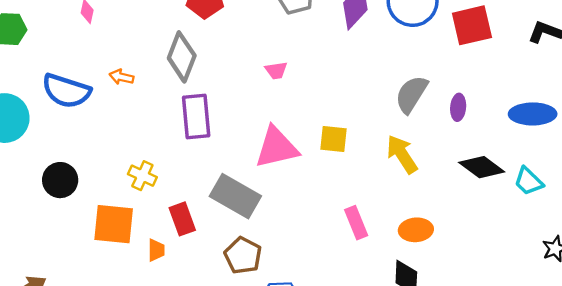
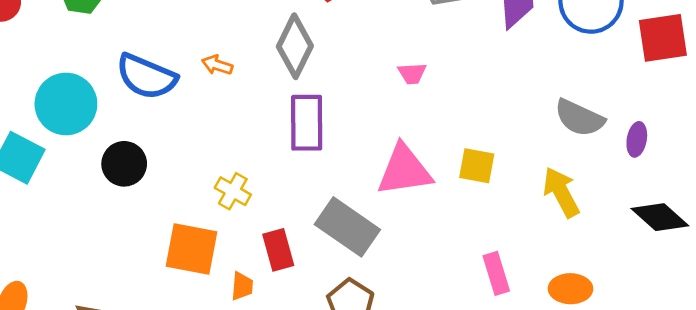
gray semicircle: (411, 94) -> (579, 118), turned -102
black circle: (60, 180) -> (124, 164), moved

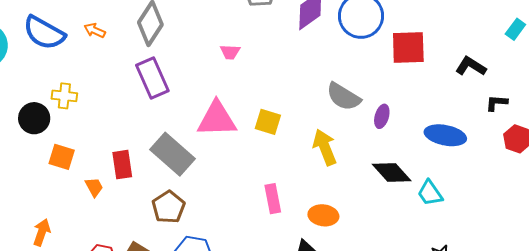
purple rectangle: (307, 123) -> (152, 78), turned -30
black circle: (124, 164) -> (34, 118), moved
yellow cross: (233, 191) -> (64, 96), moved, turned -30
orange square: (191, 249) -> (62, 157), size x0.7
orange trapezoid: (242, 286) -> (94, 187), turned -40

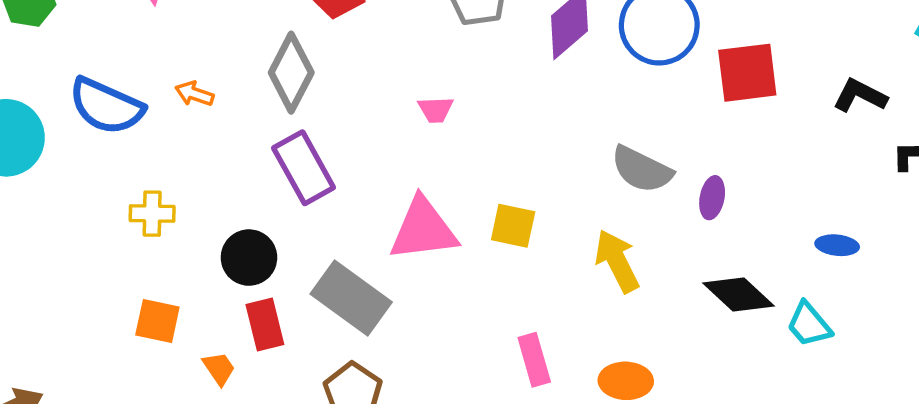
black circle: (34, 118) -> (249, 258), moved
blue ellipse: (445, 135) -> (837, 245), moved, size x0.6

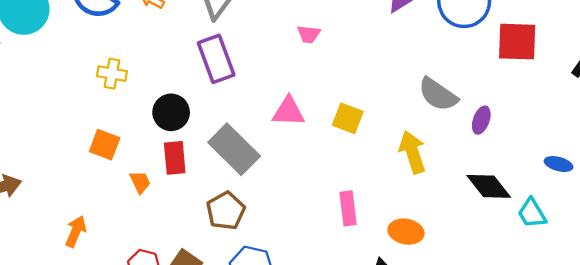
pink triangle: (423, 229) -> (288, 112), size x0.7

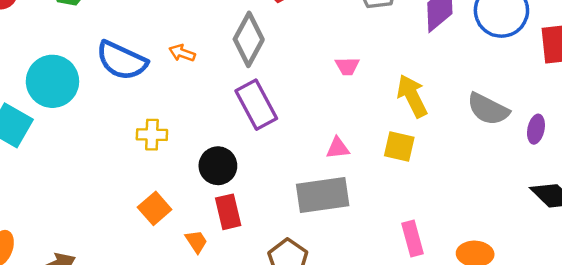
pink triangle: (288, 112) -> (338, 148), size x0.7
orange square: (105, 145) -> (155, 208), turned 36
gray rectangle: (234, 149) -> (323, 195), moved, turned -45
yellow arrow: (412, 152) -> (412, 96), moved

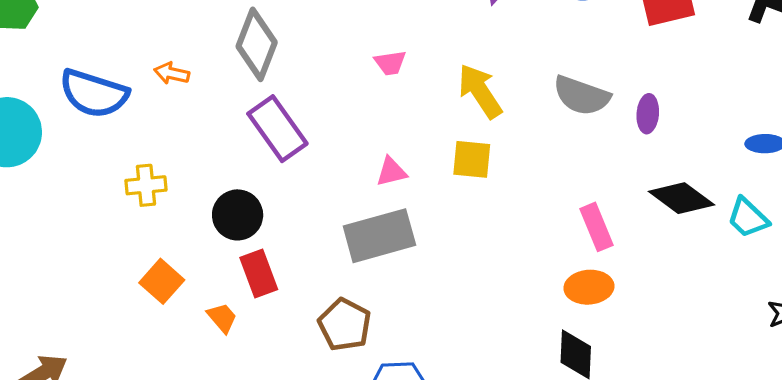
pink rectangle: (413, 238) -> (597, 227), moved

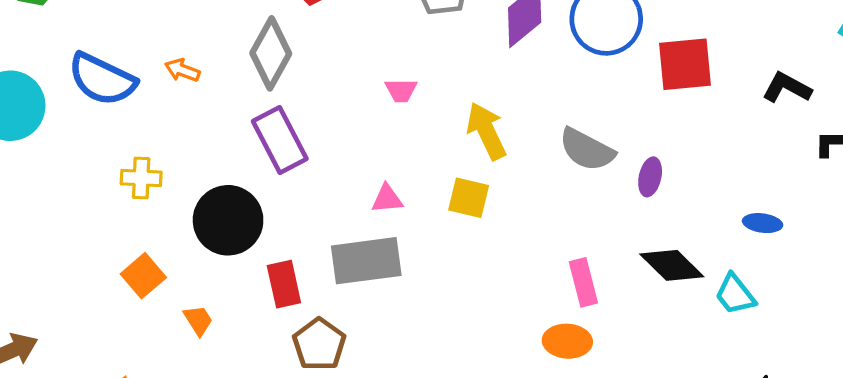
black circle: (238, 215) -> (228, 220), size x1.4
red rectangle: (259, 273) -> (284, 284), moved

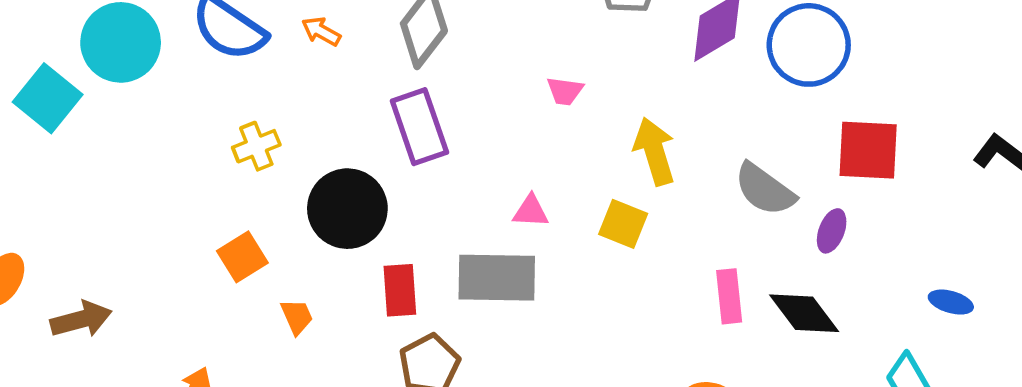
red square: (685, 64) -> (868, 150), moved
yellow cross: (141, 178) -> (256, 146), turned -33
black diamond: (672, 265) -> (804, 313), moved
pink rectangle: (583, 282) -> (729, 296), moved

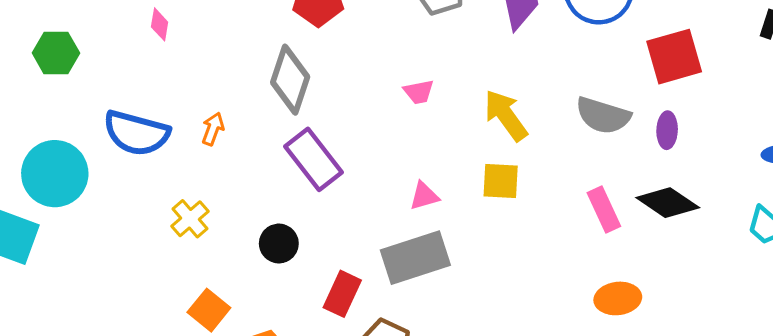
orange arrow: (321, 31) -> (213, 129), moved, turned 100
black circle: (347, 209) -> (279, 244), size x0.6
red rectangle: (400, 290) -> (342, 294), turned 48

